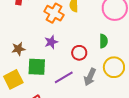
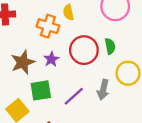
brown star: (18, 49) -> (23, 62), moved, size x1.5
red circle: (79, 53) -> (84, 50), moved, size x1.6

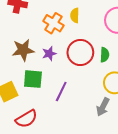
gray arrow: (103, 90) -> (103, 107), moved
purple line: (74, 96) -> (61, 92), turned -36

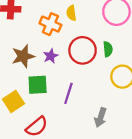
gray arrow: (103, 107) -> (101, 117), moved

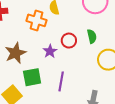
red circle: (83, 50) -> (69, 41), size x0.6
purple star: (51, 56) -> (50, 51), moved

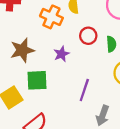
red circle: (69, 41) -> (88, 36), moved
purple line: (61, 81) -> (84, 90), moved

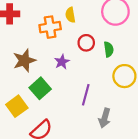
orange cross: (51, 17) -> (50, 27), turned -30
green square: (37, 80) -> (40, 88), turned -35

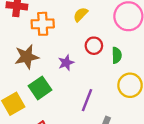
yellow semicircle: (70, 15) -> (81, 14), turned 48
orange cross: (50, 27) -> (43, 24), moved

